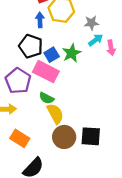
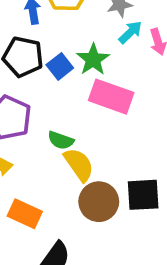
pink rectangle: (46, 72) -> (111, 97), moved

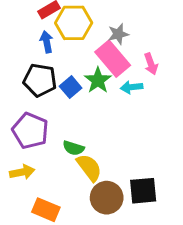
cyan arrow: (130, 32) -> (132, 87), moved, turned -140
pink rectangle: (111, 97) -> (113, 59), moved, turned 32

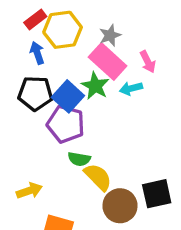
blue square: (71, 87) -> (68, 96), size x1.4
purple pentagon: (30, 131) -> (66, 124), moved

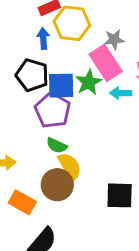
blue square: (68, 96) -> (61, 86), turned 32
brown circle: (120, 206) -> (57, 185), moved

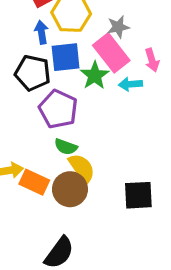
blue square: (61, 86) -> (66, 57), moved
orange rectangle: (22, 202) -> (34, 182), moved

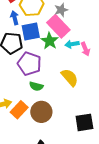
pink arrow: (152, 60) -> (85, 49), moved
yellow semicircle: (82, 168) -> (70, 77), moved
orange rectangle: (34, 182) -> (19, 110), turned -66
black square: (138, 195) -> (84, 122), moved

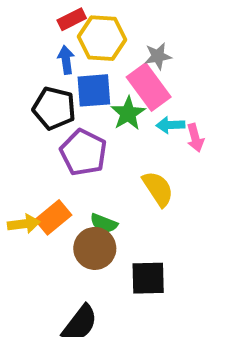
green semicircle: (36, 86) -> (104, 223), moved
orange rectangle: (19, 110) -> (53, 217), moved
black square: (84, 122) -> (148, 278), moved

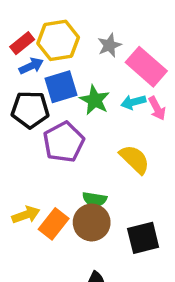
red rectangle: (72, 19) -> (22, 43), moved
blue arrow: (66, 60) -> (31, 66), turned 85
pink rectangle: (149, 87) -> (146, 67), moved
purple pentagon: (83, 152) -> (64, 142), turned 30
orange rectangle: (53, 217) -> (54, 224), moved

